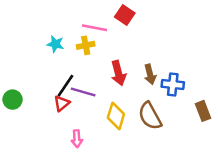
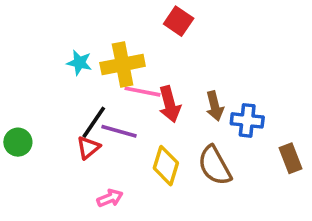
pink line: (94, 28) -> (142, 92), moved
yellow cross: (86, 45) -> (123, 64), size x1.6
pink arrow: (77, 139) -> (110, 198), turned -108

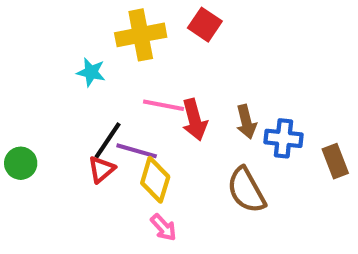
yellow cross: (123, 64) -> (141, 35), moved
brown rectangle: (290, 158) -> (335, 161), moved
yellow diamond: (166, 166) -> (155, 180), moved
pink arrow: (110, 198) -> (163, 227), moved, turned 70

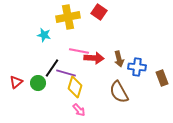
red arrow: (195, 120) -> (94, 58), turned -72
green circle: (21, 163) -> (38, 83), moved
red triangle: (101, 169) -> (16, 82), moved

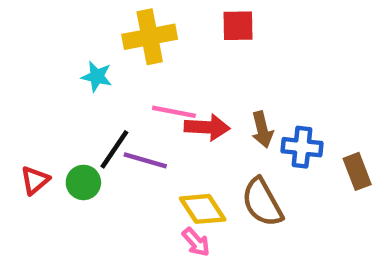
red square: (99, 12) -> (238, 26), moved, turned -35
yellow diamond: (75, 87) -> (203, 209), moved, turned -50
pink arrow: (79, 110) -> (196, 242), moved

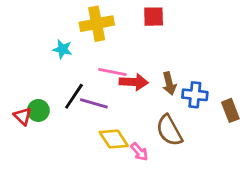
red triangle: (35, 180) -> (23, 116), turned -36
green circle: (83, 182) -> (38, 110), moved
yellow diamond: (203, 209) -> (114, 139), moved
pink arrow: (196, 242) -> (139, 152), moved

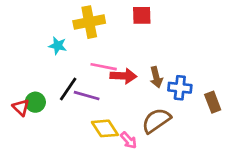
brown semicircle: (169, 130) -> (156, 121), turned 84

